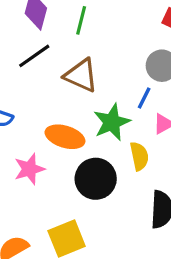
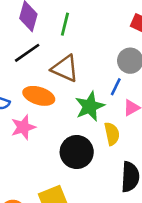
orange ellipse: (65, 137) -> (39, 96), moved
pink star: (29, 169) -> (23, 127), moved

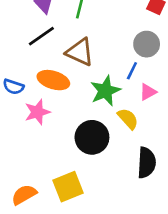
yellow semicircle: (112, 134) -> (128, 119), turned -30

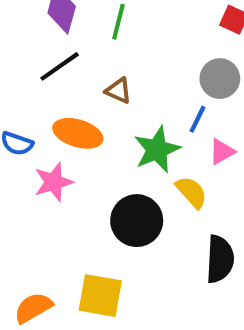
brown triangle: (80, 52) -> (118, 91), size x0.6
yellow square: (68, 187) -> (100, 296), turned 32

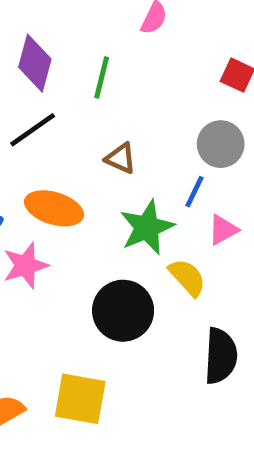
brown triangle: (118, 91) -> (121, 158), moved

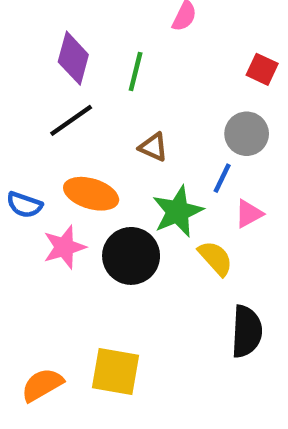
black circle: (123, 311) -> (131, 256), moved

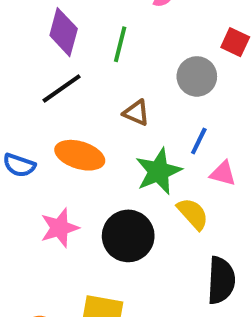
gray circle: (247, 134) -> (197, 76), moved
pink triangle: (249, 214) -> (223, 173), turned 44
pink star: (64, 247) -> (60, 228), moved
black circle: (131, 256) -> (128, 236), moved

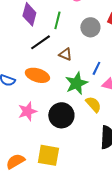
gray circle: (197, 76) -> (90, 27), moved
black line: (62, 89) -> (40, 42), moved

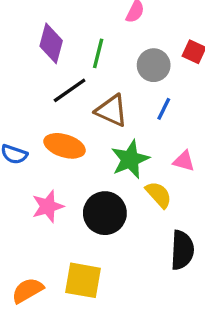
brown triangle: (65, 54) -> (112, 111), size x1.5
blue line: (96, 68) -> (164, 109), moved

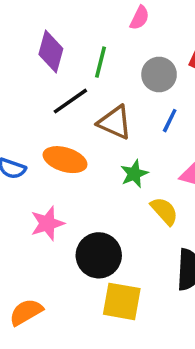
green star: (130, 159) -> (134, 174), size x0.7
black circle: (105, 213) -> (99, 255), moved
yellow square: (83, 280) -> (122, 301), moved

